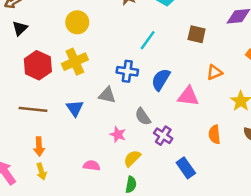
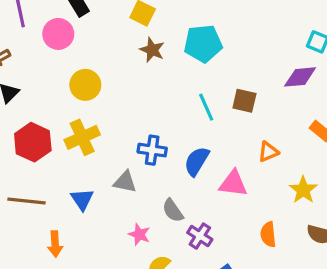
cyan line: (148, 40) -> (206, 107), moved, turned -60
orange arrow: (39, 146) -> (55, 244), moved

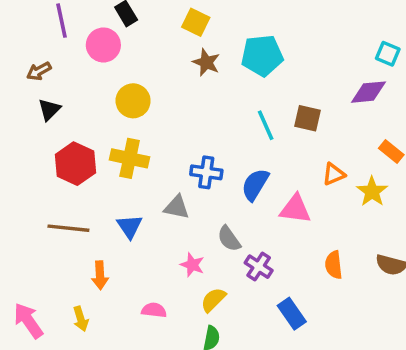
yellow cross: (82, 137) -> (130, 158), turned 36
yellow star: (303, 190) -> (372, 192), moved

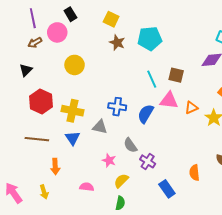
brown arrow: (39, 71) -> (35, 43), moved
yellow cross: (130, 158) -> (72, 111), moved
pink triangle: (295, 209) -> (169, 100), moved
orange semicircle: (334, 265) -> (194, 173), moved

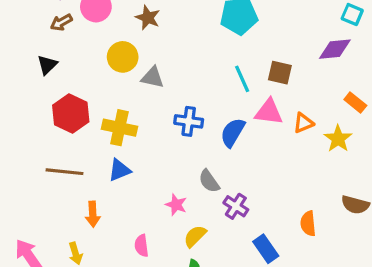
brown star: (117, 43) -> (148, 18), moved
gray triangle: (100, 127) -> (152, 77), moved
blue triangle: (72, 138) -> (119, 170), turned 42
pink semicircle: (87, 187) -> (141, 246), turned -104

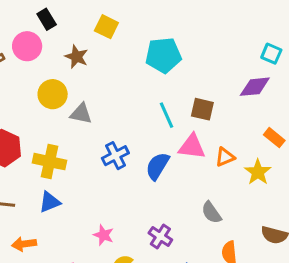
blue cross: (189, 121) -> (115, 156), turned -35
gray semicircle: (209, 181) -> (211, 213), moved
orange arrow: (93, 214) -> (24, 244), turned 85

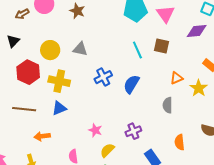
yellow circle: (53, 94) -> (50, 50), moved
pink triangle: (192, 147) -> (165, 14), moved, turned 48
gray semicircle: (211, 213) -> (167, 105), moved, turned 35
purple cross: (160, 236) -> (133, 131), turned 35

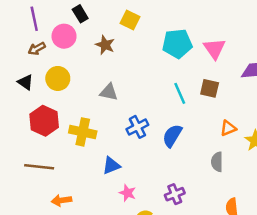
black triangle: (13, 41) -> (25, 82), turned -40
yellow circle: (50, 50) -> (58, 78), moved
blue triangle: (59, 108) -> (111, 166), moved

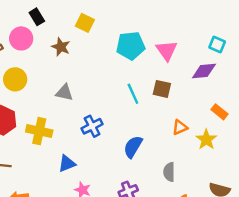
blue semicircle: (172, 136) -> (133, 147), moved
gray semicircle: (217, 162) -> (169, 172), moved

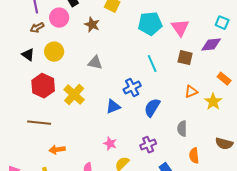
brown square: (162, 89) -> (185, 58), moved
blue cross: (92, 126) -> (132, 88), moved
yellow cross: (39, 131) -> (74, 95), turned 30
blue triangle: (67, 164) -> (113, 107), moved

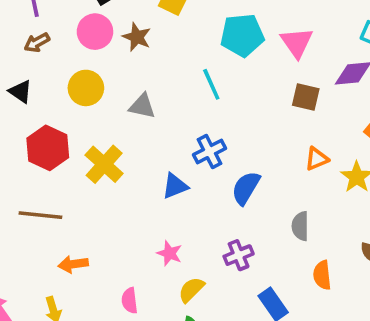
pink circle: (59, 18) -> (95, 32), moved
yellow circle: (54, 52) -> (86, 88), moved
cyan line: (152, 64) -> (211, 84), moved

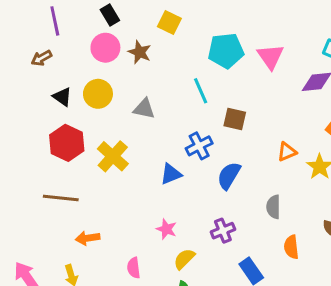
brown arrow: (37, 43) -> (41, 58), moved
black triangle: (20, 92) -> (62, 97), moved
brown square: (306, 97) -> (235, 119), moved

